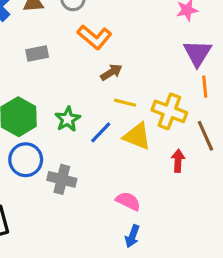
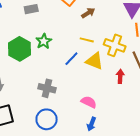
brown arrow: (111, 72) -> (88, 13), moved
green star: (68, 119) -> (44, 41), moved
blue circle: (26, 160) -> (47, 119), moved

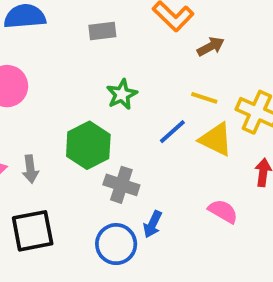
green hexagon: (20, 49) -> (88, 145), moved
pink semicircle: (89, 102) -> (223, 211), moved
blue arrow: (91, 124) -> (153, 224), moved

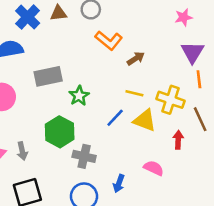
gray rectangle: (102, 31) -> (48, 76), moved, size x1.5
blue arrow: (153, 224) -> (119, 183), moved

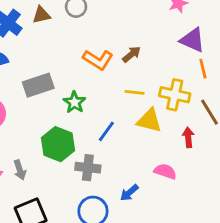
orange L-shape: (109, 40) -> (98, 60), moved
purple triangle: (193, 52) -> (192, 40), turned -30
blue line: (115, 118) -> (106, 131), moved
blue arrow: (119, 183) -> (129, 193), turned 36

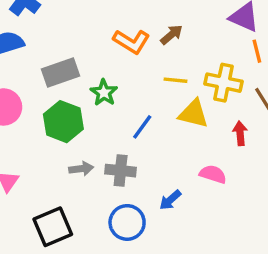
green hexagon: (58, 144) -> (63, 122), moved
gray arrow: (20, 170) -> (81, 169), moved, turned -78

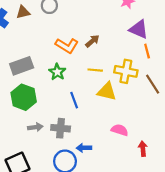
green star: (104, 93) -> (57, 72), moved
blue line: (142, 127) -> (74, 100), turned -56
red arrow: (240, 133) -> (143, 149), moved
blue arrow: (170, 200) -> (84, 148), moved, turned 40

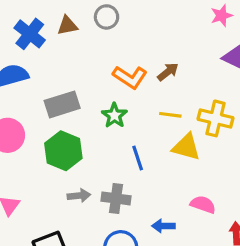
blue arrow: (84, 148) -> (163, 226), moved

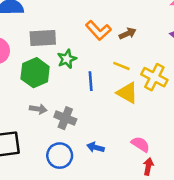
green star: (114, 115) -> (67, 59), moved
blue line: (138, 158) -> (91, 81), moved
pink semicircle: (203, 204) -> (140, 144), moved

